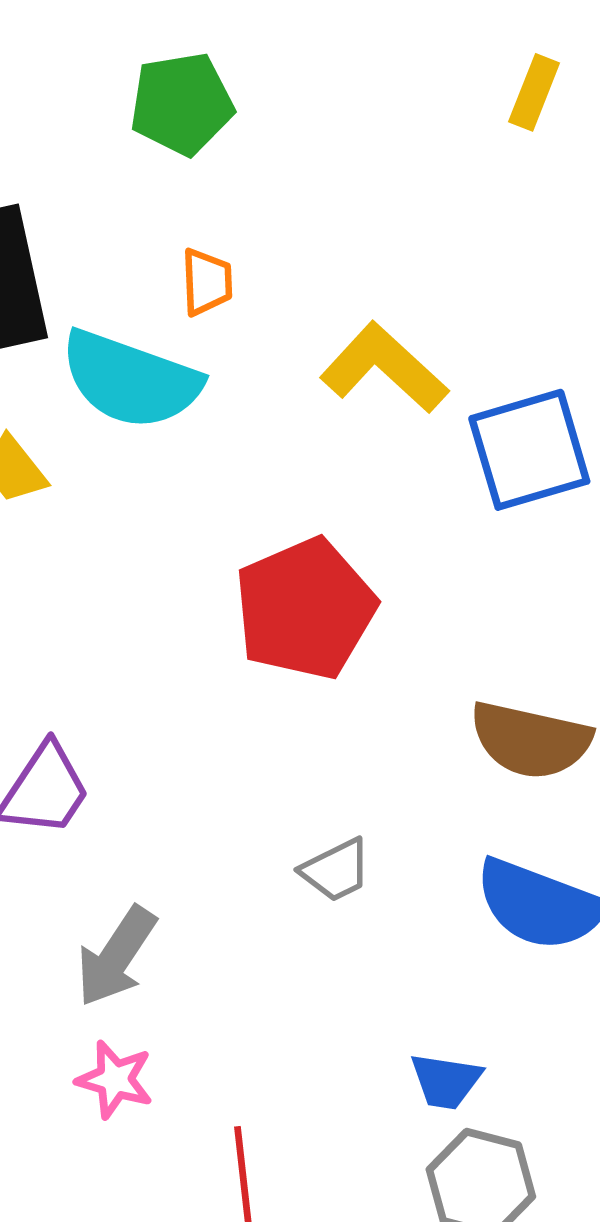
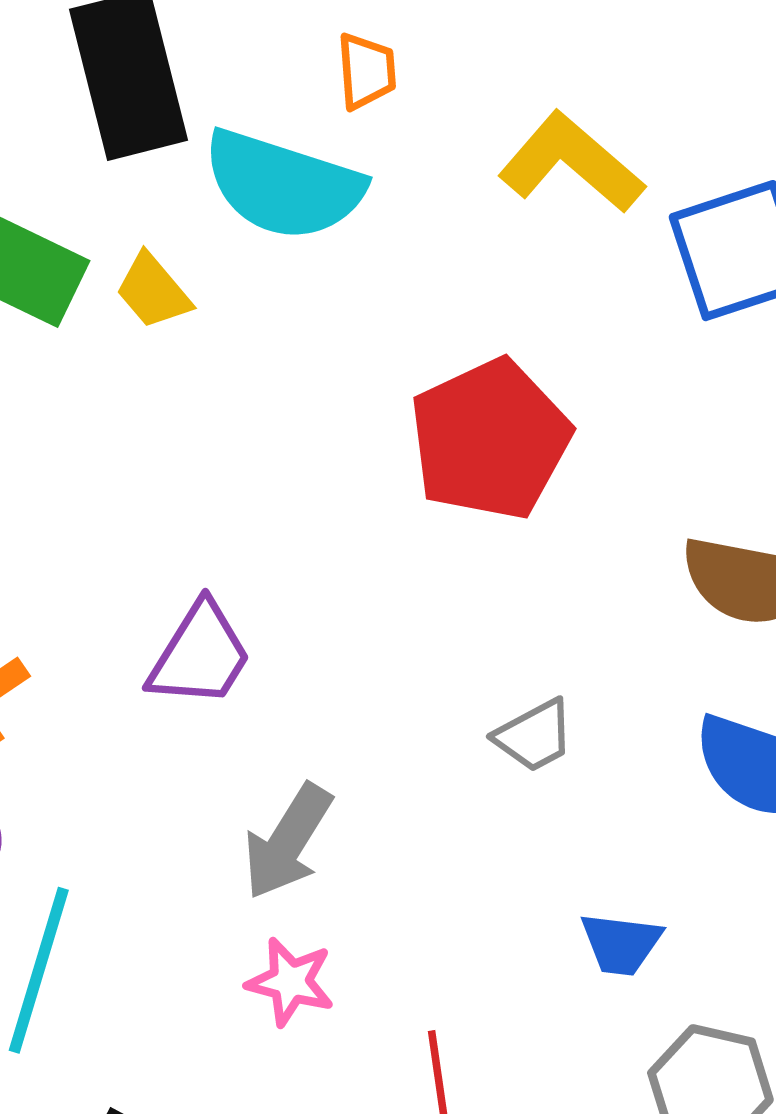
blue trapezoid: (446, 1081) -> (621, 944), moved

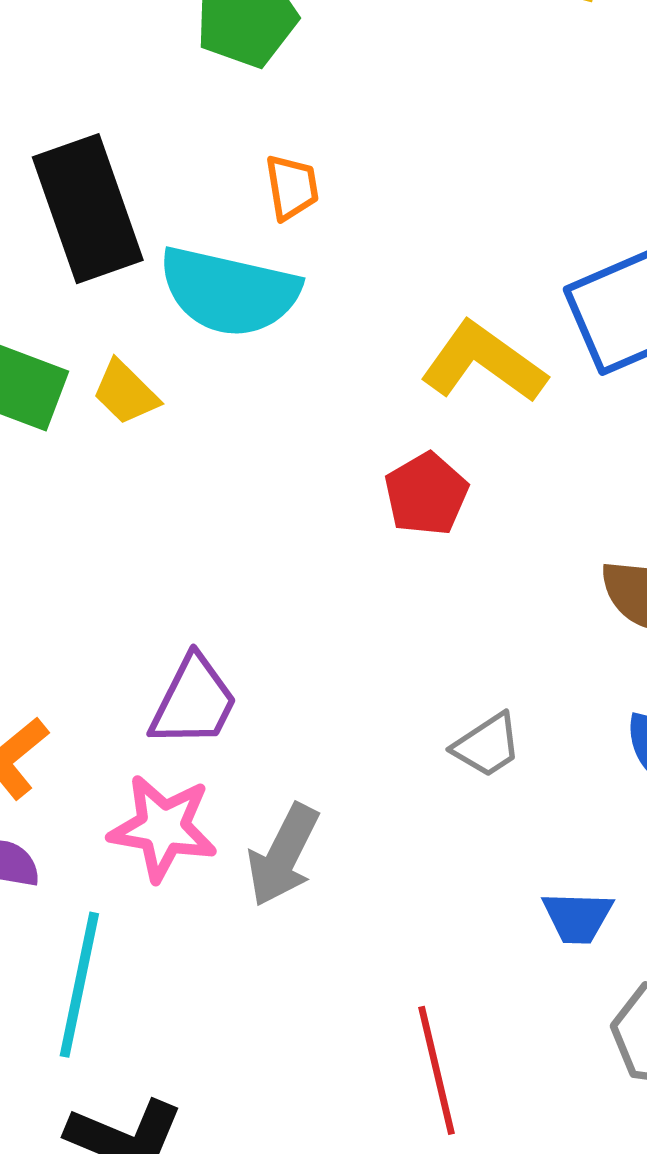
yellow L-shape: (571, 163) -> (483, 362), moved
red pentagon: (490, 439) -> (426, 494), size x0.6
pink star: (290, 982) -> (163, 828), moved, size x1.4

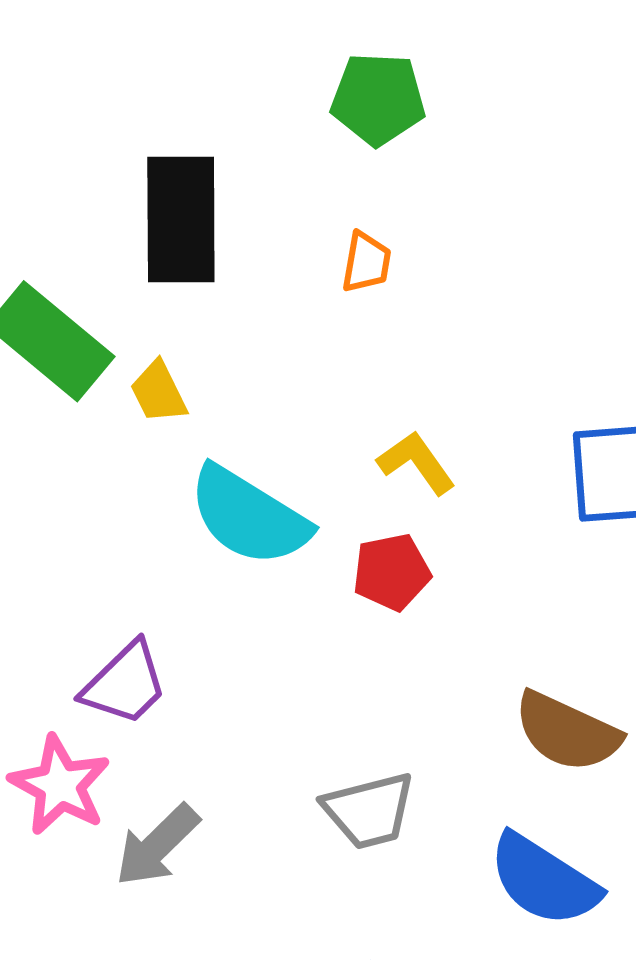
cyan semicircle: (229, 291) -> (249, 516), moved
yellow L-shape: (483, 362) -> (416, 463), moved, size x0.7
gray trapezoid: (487, 745) -> (369, 811), size x1.4

